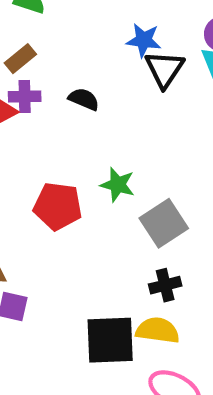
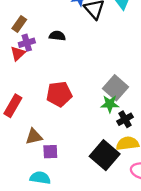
green star: (118, 185) -> (110, 104), moved
black square: (110, 340) -> (105, 155), turned -32

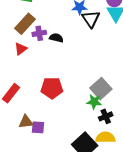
brown rectangle: (19, 24) -> (25, 24), size x1.5
purple cross: (27, 43) -> (39, 33), moved
purple square: (50, 152) -> (38, 127), moved

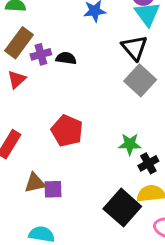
black triangle: (91, 19) -> (134, 48), moved
red pentagon: (52, 88) -> (67, 131), turned 30
gray square: (101, 89) -> (140, 80), moved

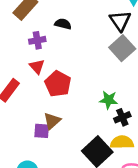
purple cross: (41, 54) -> (37, 40), moved
red triangle: (17, 79) -> (37, 67), moved, turned -35
brown triangle: (35, 183) -> (52, 121), moved, turned -36

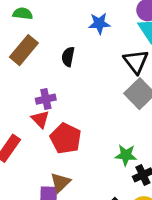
black semicircle: (63, 24) -> (68, 57), moved, turned -91
purple cross: (37, 40) -> (46, 99), moved

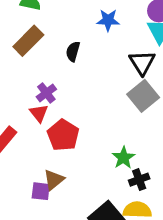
purple cross: (46, 99) -> (46, 93), turned -30
green star: (126, 155) -> (123, 158), turned 30

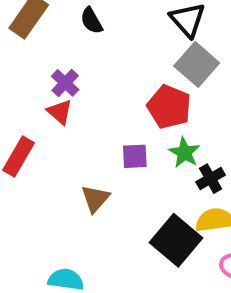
black semicircle: (73, 51) -> (92, 21), turned -36
red pentagon: (63, 135) -> (169, 107), moved
purple square: (41, 191) -> (135, 156), moved

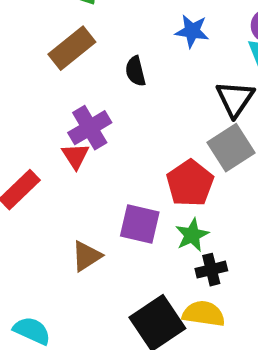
purple cross: (65, 83) -> (90, 128), size x1.4
purple square: (135, 156) -> (140, 224), size x1.4

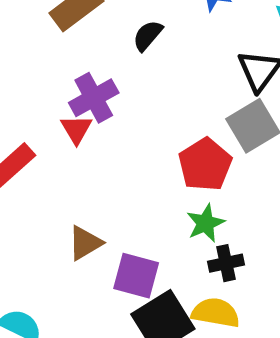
black semicircle: (135, 71) -> (148, 36), turned 52
purple square: (140, 224) -> (136, 276), moved

